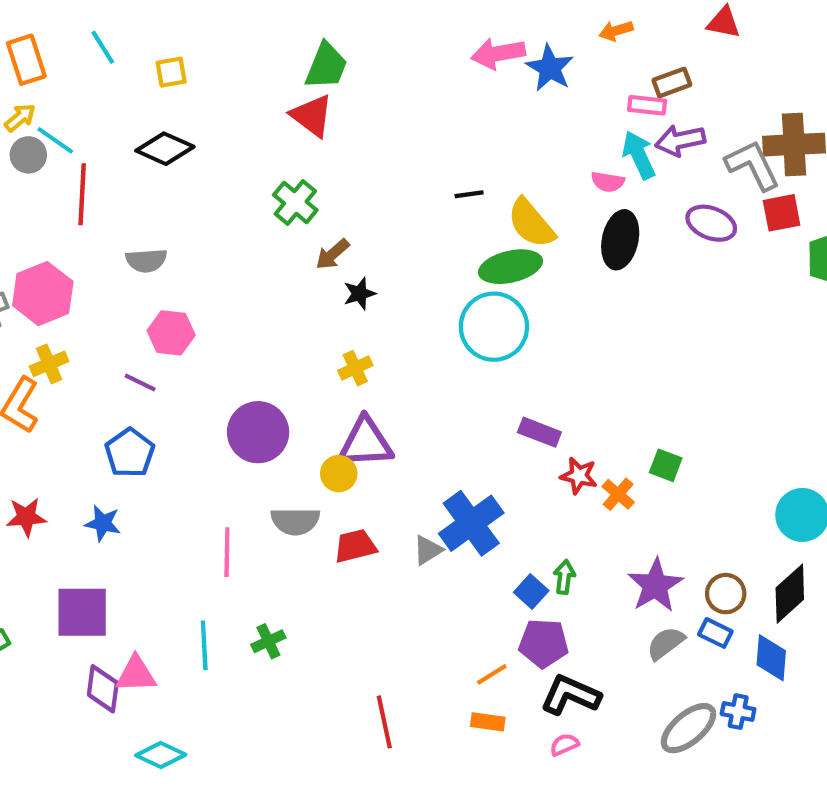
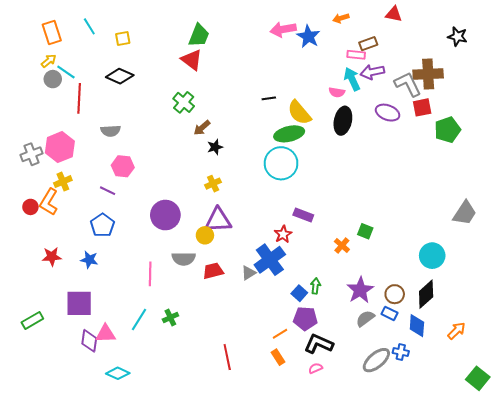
red star: (579, 476) -> (283, 234), moved, turned 30
cyan line: (204, 645) -> (139, 320), turned 35
orange rectangle: (488, 722) -> (278, 357), turned 49

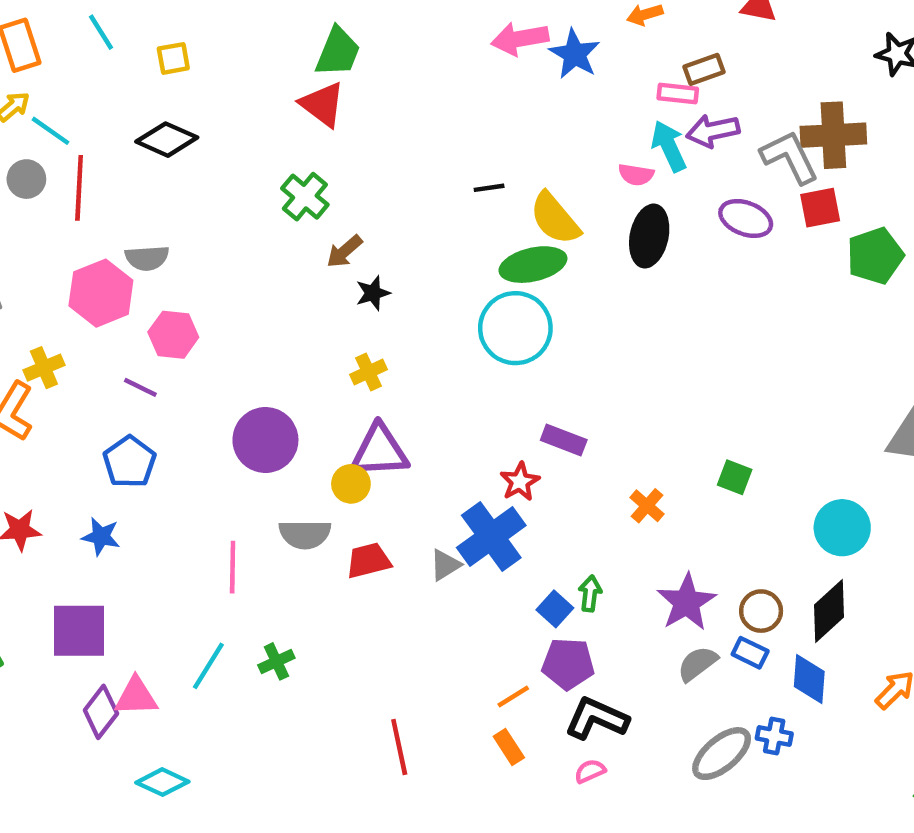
gray circle: (53, 79) -> (26, 179), moved
pink hexagon: (60, 147) -> (101, 293), moved
green square: (365, 231) -> (735, 477), moved
purple diamond: (89, 341) -> (101, 712), turned 30

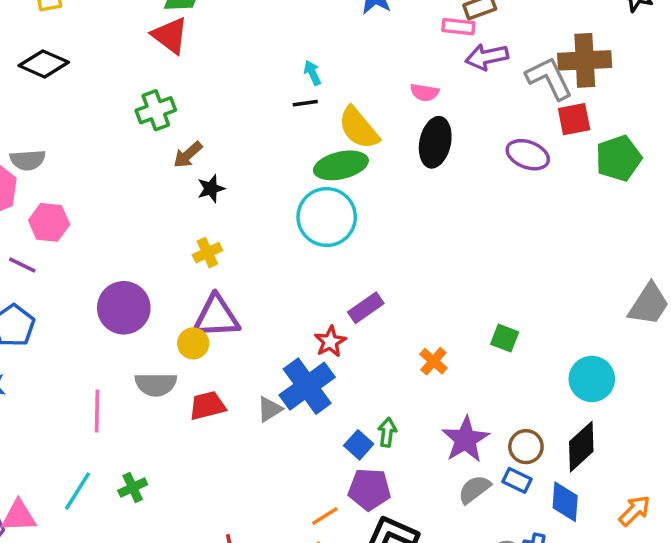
cyan arrow: (669, 146) -> (312, 73), moved, size x0.6
green cross: (305, 197) -> (156, 110), turned 30
purple ellipse: (746, 219) -> (528, 155), moved
purple rectangle: (564, 440) -> (366, 308), turned -56

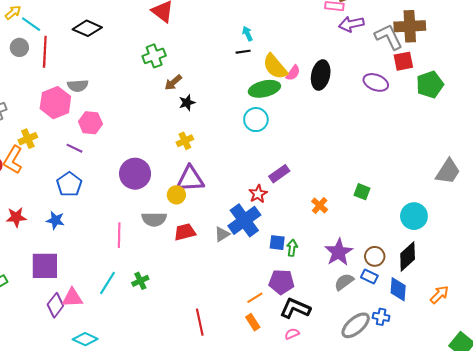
pink semicircle: (425, 92) -> (293, 73), moved, turned -63
cyan circle: (327, 217) -> (256, 120), size x0.7
blue square: (359, 445) -> (277, 243), moved, turned -35

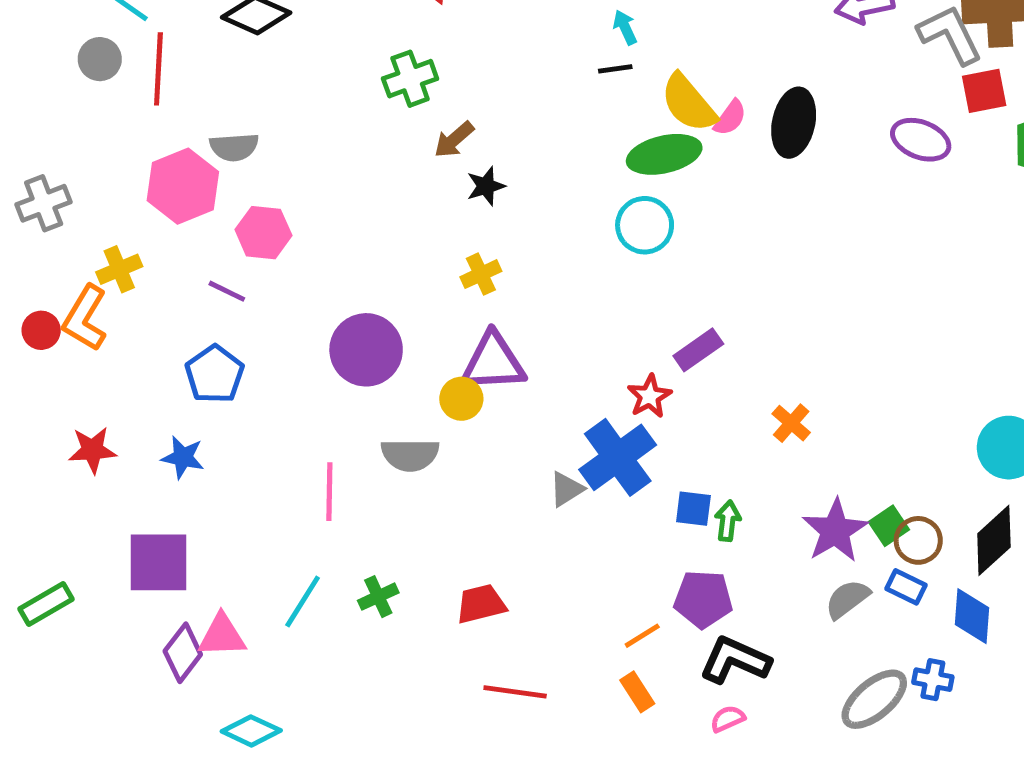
green square: (362, 192) -> (889, 526), moved, turned 35
red trapezoid: (185, 232) -> (481, 604), moved
red line: (200, 322) -> (515, 692), turned -70

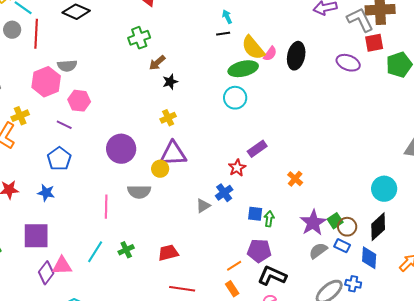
blue cross: (618, 457) -> (224, 193), size x0.6

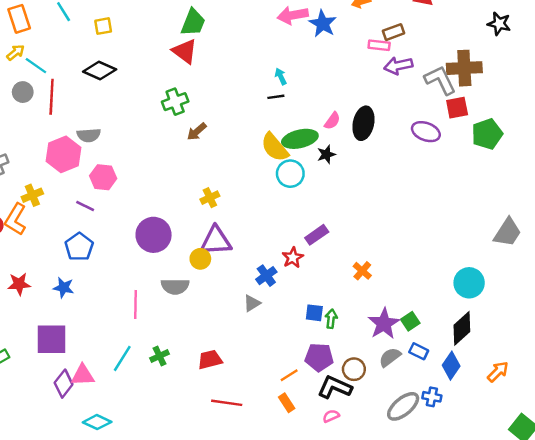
yellow semicircle: (253, 48) -> (275, 147), moved
black star: (170, 82) -> (326, 154), moved
blue cross: (224, 193) -> (266, 276), moved
brown circle: (347, 227) -> (354, 369), moved
blue diamond: (369, 258) -> (451, 366), turned 30

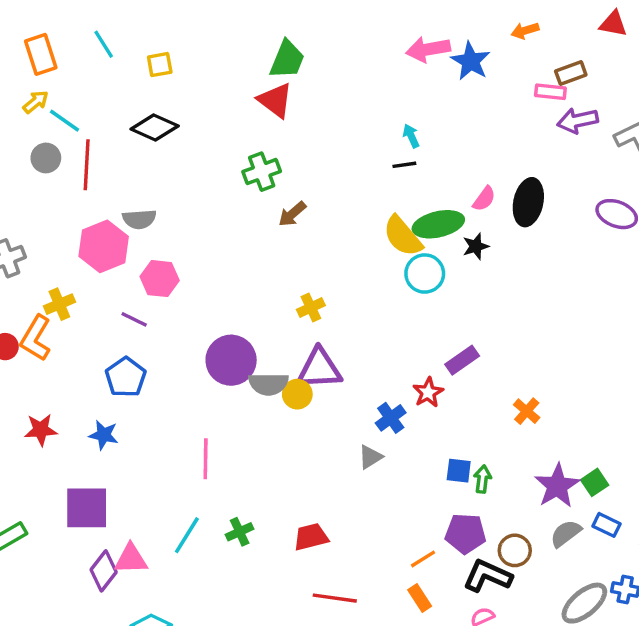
gray semicircle: (175, 286) -> (268, 384), moved

